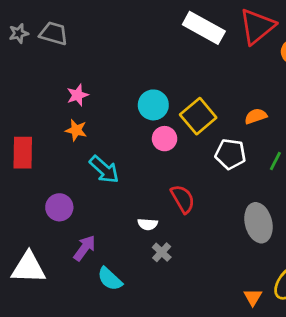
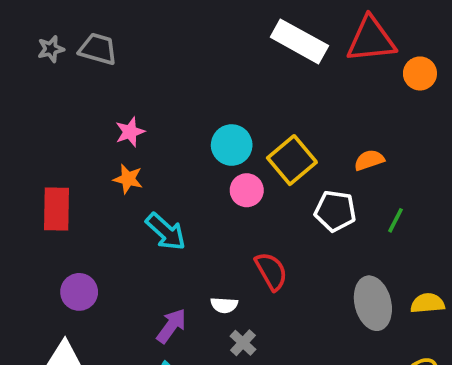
red triangle: (257, 26) -> (371, 40), turned 33
purple circle: (59, 207) -> (79, 292), moved
purple arrow: (85, 248) -> (171, 326), moved

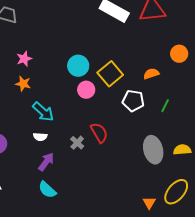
orange circle: (420, 73) -> (179, 54), moved
white semicircle: (224, 305) -> (40, 137), moved
gray cross: (243, 343) -> (77, 143), moved

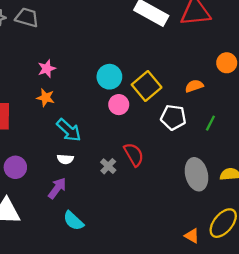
purple arrow: (46, 162) -> (57, 188), moved
orange triangle: (149, 203) -> (192, 236), turned -32

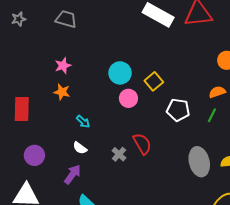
gray trapezoid: (27, 17) -> (66, 19), moved
yellow square: (147, 86) -> (154, 81), size x0.7
orange semicircle: (194, 86) -> (217, 92), moved
cyan arrow: (69, 130) -> (83, 122), size x0.6
white semicircle: (65, 159) -> (80, 148), turned 32

